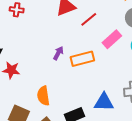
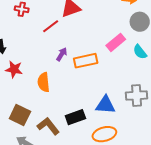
red line: (89, 19) -> (51, 26), moved
orange semicircle: (43, 96) -> (44, 82), moved

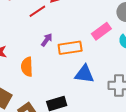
blue triangle: (105, 105) -> (84, 74), moved

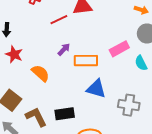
orange semicircle: (27, 67) -> (40, 73), turned 126

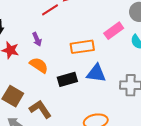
purple arrow: (64, 49) -> (37, 39), moved, turned 120
black rectangle: (65, 114) -> (67, 79), moved

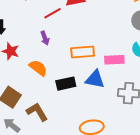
pink rectangle: (114, 31) -> (114, 60), moved, turned 30
purple arrow: (37, 39) -> (45, 38), moved

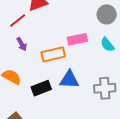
purple arrow: (45, 38) -> (22, 44), moved
pink rectangle: (114, 60) -> (77, 39), moved

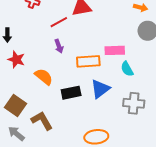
cyan semicircle: (107, 45) -> (127, 69), moved
blue triangle: (69, 80) -> (100, 89), turned -50

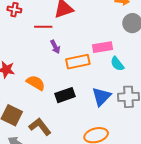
red line: (59, 22) -> (43, 27), turned 36
purple arrow: (59, 46) -> (55, 47), moved
blue triangle: (100, 89) -> (101, 96), moved

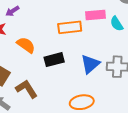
purple arrow: (55, 47) -> (12, 11), moved, turned 80
cyan semicircle: (117, 64) -> (117, 24), moved

